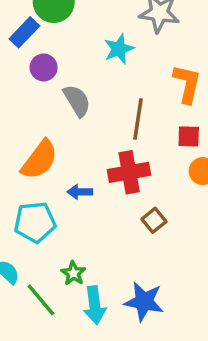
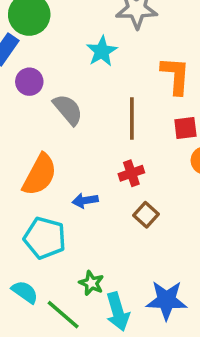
red cross: (129, 172) -> (131, 173), size x0.6
brown square: (154, 220) -> (146, 215), moved
cyan pentagon: (35, 222) -> (45, 238), turned 30

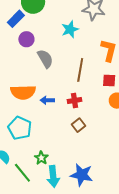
orange semicircle: (40, 175) -> (23, 92), turned 50
blue arrow: (85, 200) -> (47, 100), moved

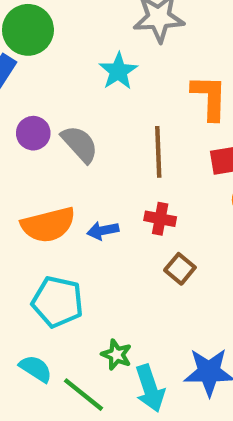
purple circle: (26, 39) -> (33, 133), moved
red cross: (74, 100) -> (160, 219), turned 32

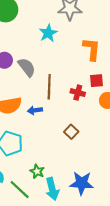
brown line: (158, 152) -> (49, 87), moved
red cross: (160, 219) -> (78, 93), moved

